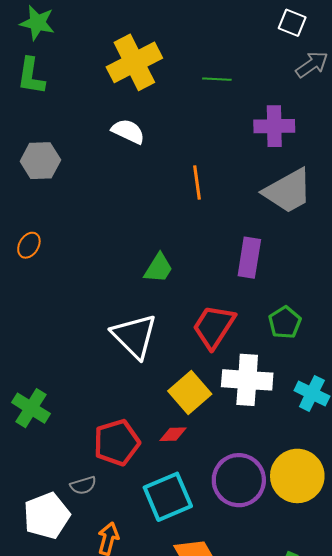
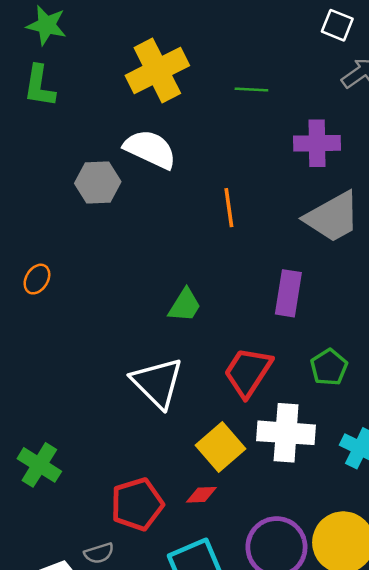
white semicircle: (128, 131) -> (150, 149), size x1.4
gray hexagon: (40, 161) -> (98, 183), moved

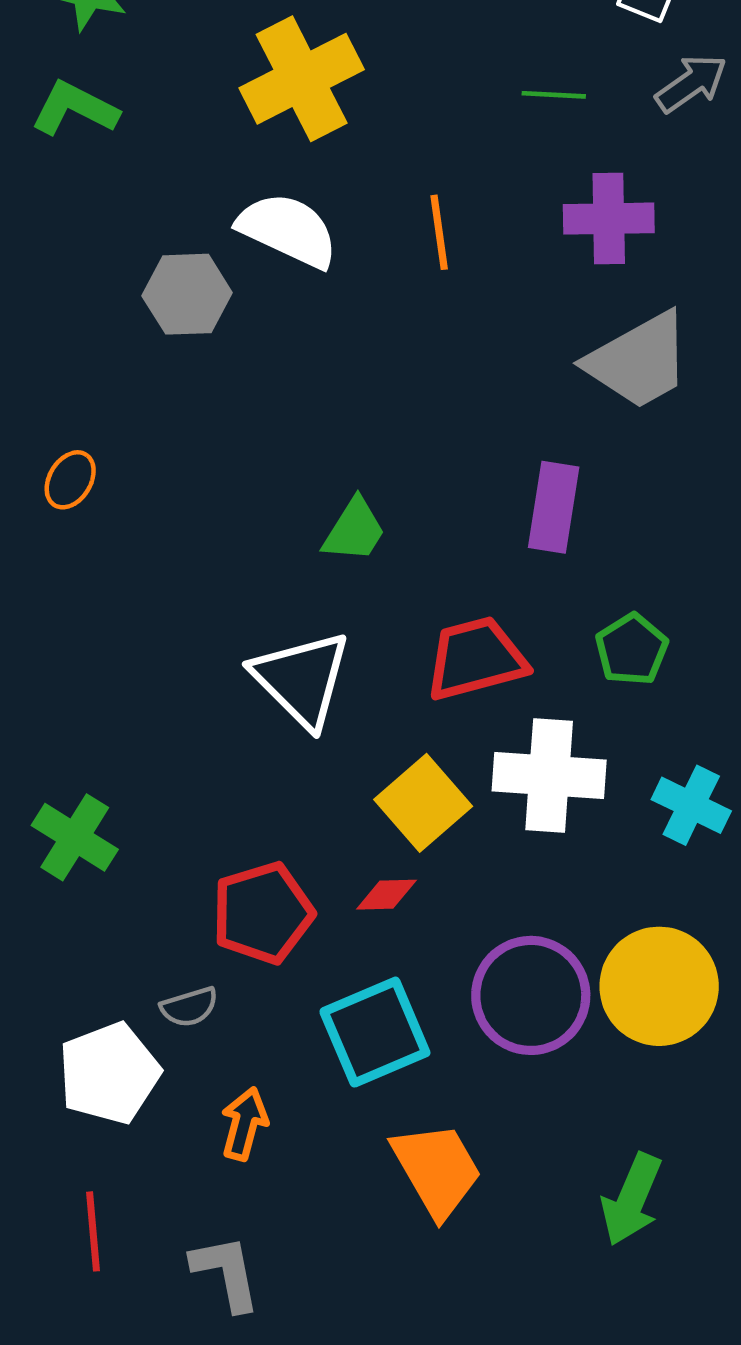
green L-shape: (39, 86) -> (75, 109), turned 108
green line: (251, 90) -> (554, 95), moved
orange line: (229, 208) -> (439, 232), moved
red trapezoid: (248, 372) -> (476, 659), turned 42

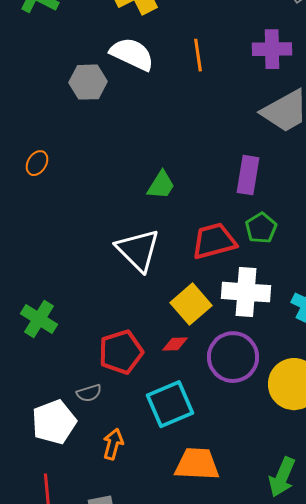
green pentagon: (632, 649) -> (261, 228), moved
purple circle: (531, 995) -> (233, 357), moved
orange trapezoid: (437, 1170) -> (197, 464), turned -57

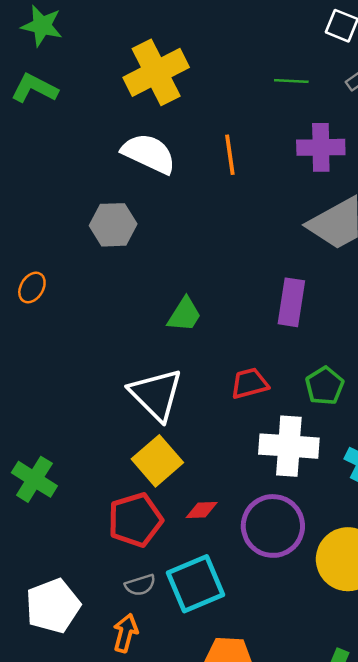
gray hexagon: (88, 82) -> (113, 225), moved
green pentagon: (261, 228) -> (325, 386), moved
red trapezoid: (214, 241) -> (250, 383), size x0.7
yellow square: (191, 304) -> (157, 461), moved
gray semicircle: (89, 393) -> (140, 585), moved

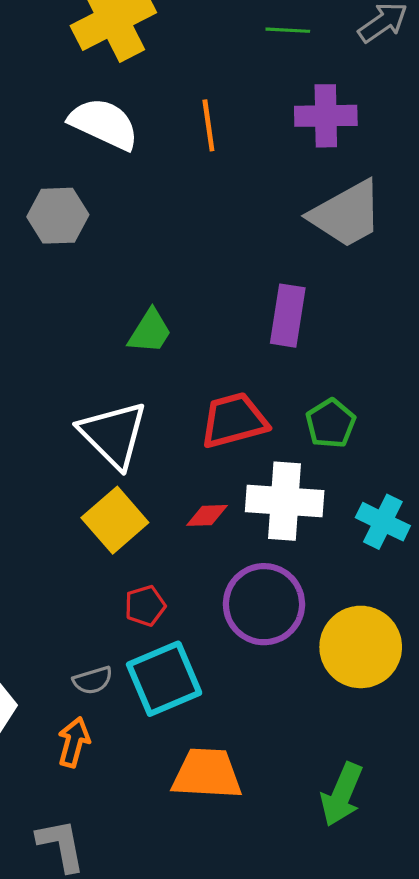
red trapezoid: (250, 383) -> (234, 420), size x1.4
red diamond: (202, 510) -> (207, 515), moved
red pentagon: (135, 520) -> (145, 606), moved, size x0.6

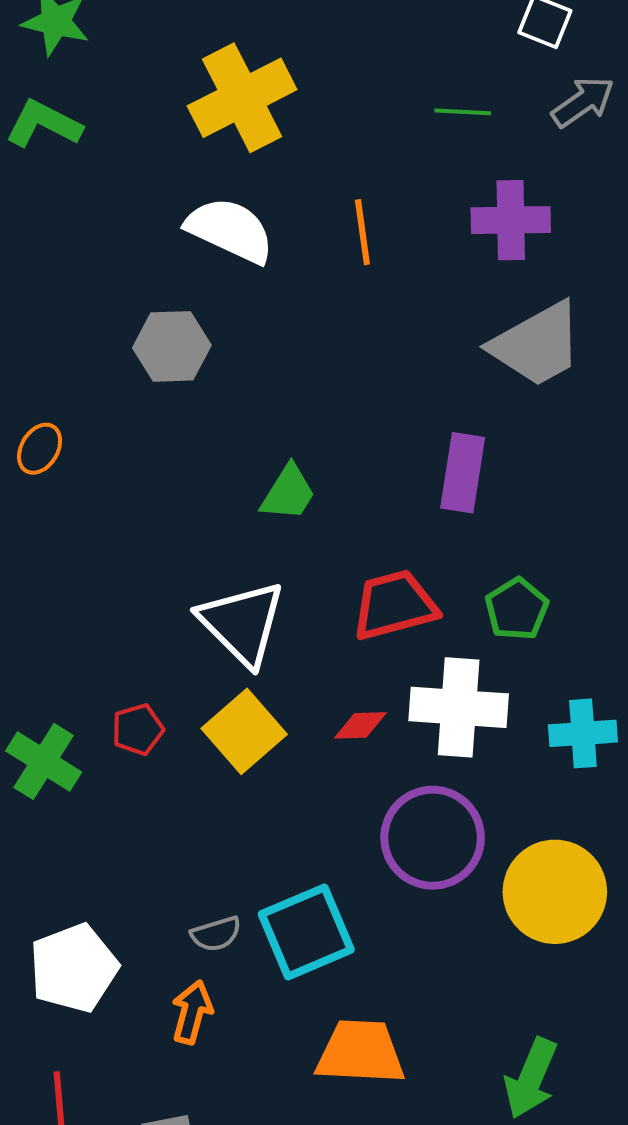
cyan cross: (383, 522) -> (583, 733), turned -30
red pentagon: (145, 606) -> (138, 729), moved

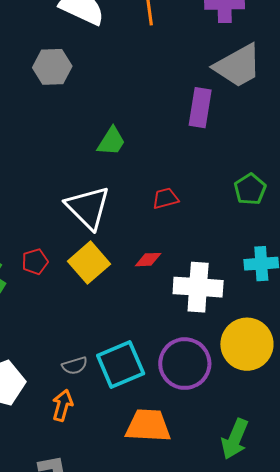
purple rectangle: (463, 473) -> (200, 108), moved
red trapezoid: (394, 605) -> (165, 198), size x0.6
green pentagon: (517, 609) -> (250, 189), moved
white cross: (459, 707) -> (198, 287), moved
purple circle: (433, 838) -> (185, 364), moved

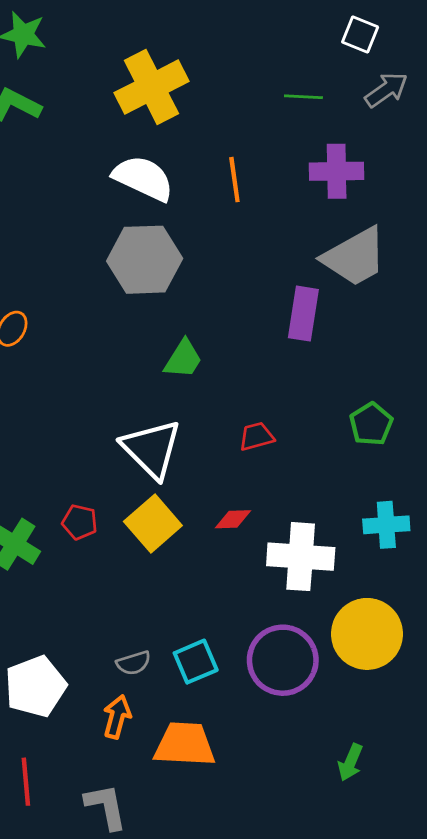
gray hexagon: (52, 67) -> (145, 260), moved, size x1.4
red pentagon: (35, 262) -> (80, 522), turned 30
cyan square: (121, 365) -> (196, 662), size x0.7
orange trapezoid: (148, 426) -> (185, 744), moved
green arrow: (235, 439) -> (350, 762), size x0.7

